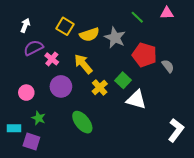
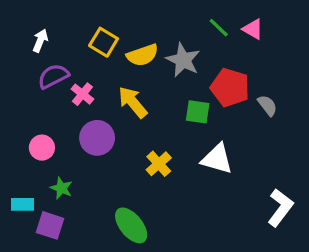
pink triangle: (167, 13) -> (253, 29), moved, turned 32
green square: (123, 80) -> (198, 112), moved, turned -35
yellow cross: (100, 87) -> (159, 164), moved
green ellipse: (82, 122) -> (131, 225), moved

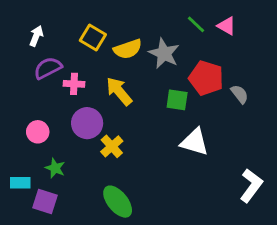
pink cross: (82, 94) -> (74, 84), turned -36
yellow cross: (159, 164) -> (112, 146), moved

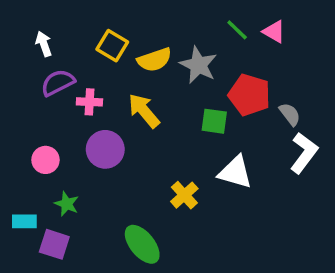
white arrow: (36, 36) -> (44, 44), turned -42
yellow cross: (112, 146) -> (184, 195), moved
white L-shape: (251, 186) -> (304, 153), moved

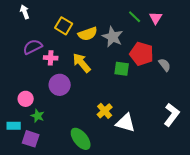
pink triangle: (274, 32) -> (156, 18), turned 32
white arrow: (44, 44) -> (25, 12), moved
white L-shape: (304, 153) -> (172, 115), moved
pink circle: (45, 160) -> (26, 99), moved
white triangle: (235, 172) -> (126, 123), moved

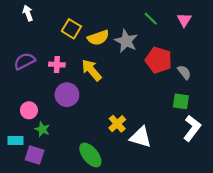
pink triangle: (156, 18) -> (184, 20), moved
purple semicircle: (33, 47) -> (24, 61), moved
green square: (122, 69) -> (181, 101), moved

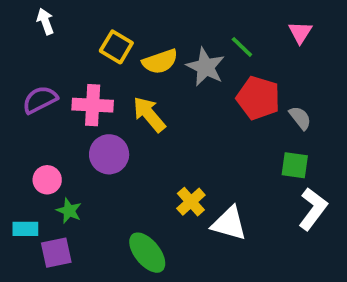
green line: (151, 19) -> (242, 47), moved
pink cross: (57, 65) -> (93, 105), size x1.5
purple square: (35, 155) -> (56, 253), turned -30

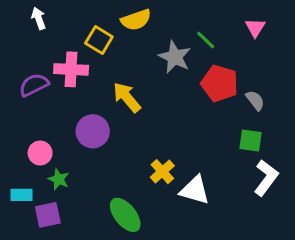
yellow semicircle: (160, 61) -> (136, 20), moved
pink cross: (93, 105) -> (71, 69), moved

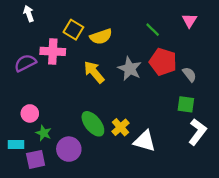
yellow semicircle: (136, 20) -> (101, 37), moved
gray star: (175, 57) -> (130, 69), moved
purple circle: (93, 131) -> (69, 149), moved
green ellipse: (125, 215) -> (93, 124), moved

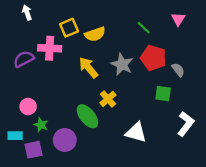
yellow square: (73, 30) -> (69, 28), turned 36
green square: (186, 104) -> (163, 94), moved
yellow cross: (121, 127) -> (108, 99), moved

